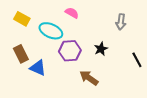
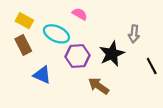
gray arrow: (121, 22) -> (134, 34), moved
black star: (101, 49) -> (112, 54), size x1.6
brown rectangle: (21, 54) -> (23, 45), moved

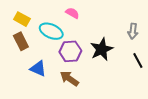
gray arrow: (134, 34) -> (133, 31), moved
brown arrow: (99, 86) -> (69, 79), moved

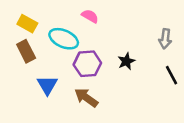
black star: (102, 49) -> (126, 61), size x0.6
blue triangle: (38, 68) -> (47, 85), turned 36

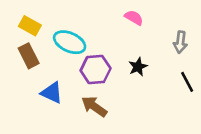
pink semicircle: (90, 16) -> (134, 18), moved
blue triangle: (47, 85) -> (52, 93), turned -35

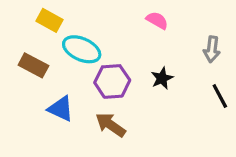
yellow rectangle: (30, 26) -> (50, 20), moved
brown rectangle: (29, 56) -> (33, 65), turned -35

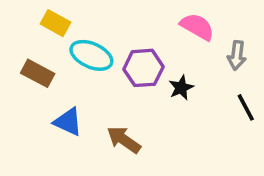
pink semicircle: (157, 20) -> (197, 27), moved, size x1.4
purple hexagon: (112, 81) -> (143, 68), moved

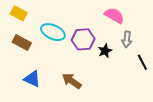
yellow rectangle: (56, 23) -> (19, 13), moved
gray arrow: (237, 55) -> (127, 39), moved
blue triangle: (68, 122) -> (32, 79), moved

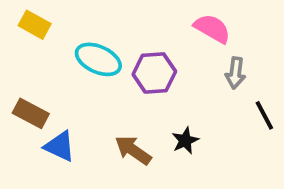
brown rectangle: (22, 43) -> (31, 113), moved
black star: (105, 51) -> (185, 141), moved

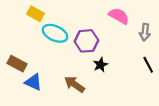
yellow rectangle: (35, 25) -> (35, 14), moved
gray arrow: (235, 73) -> (145, 32), moved
black star: (185, 141) -> (101, 65), moved

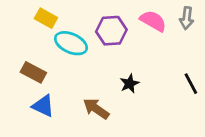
gray arrow: (145, 32) -> (187, 18), moved
purple hexagon: (86, 41) -> (111, 31), moved
brown rectangle: (17, 64) -> (33, 72), moved

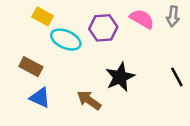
black star: (129, 84) -> (120, 77), size x1.6

